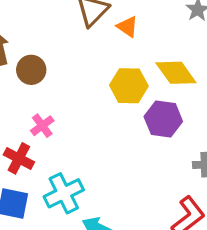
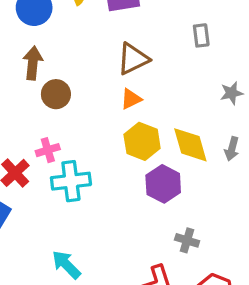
orange triangle: (127, 27) -> (131, 99), moved, turned 40
cyan cross: (64, 193) -> (71, 181), moved

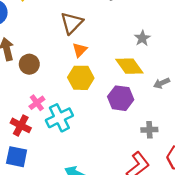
gray star: (232, 93) -> (142, 38), moved
yellow hexagon: (142, 141) -> (81, 78), moved
gray arrow: (232, 149) -> (162, 83), moved, turned 70

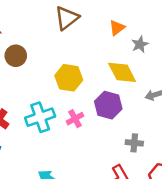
orange triangle: (80, 50) -> (117, 28), moved
pink cross: (37, 103) -> (75, 119), moved

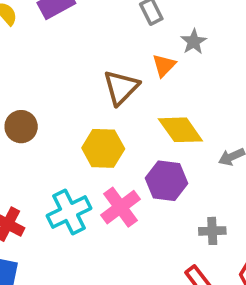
brown triangle: (67, 18) -> (121, 87), moved
gray star: (140, 44) -> (194, 42), moved
pink cross: (75, 119) -> (120, 207), size x1.5

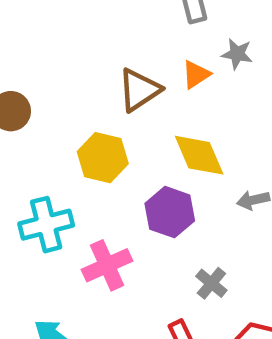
gray star: (194, 42) -> (237, 54), turned 30
pink cross: (120, 207) -> (107, 265), moved
gray cross: (212, 231) -> (211, 283), turned 30

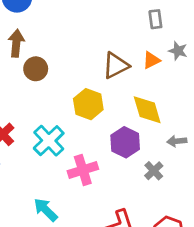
cyan cross: (46, 225) -> (49, 141), turned -36
gray cross: (211, 283) -> (154, 171), moved

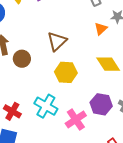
brown triangle: (116, 65) -> (57, 41), moved
purple hexagon: (125, 142) -> (101, 104), moved

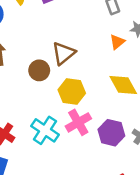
brown circle: (22, 59) -> (39, 70), moved
pink cross: (76, 120) -> (78, 122), moved

